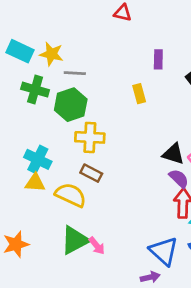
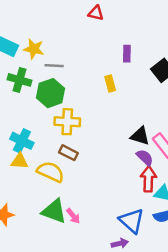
green triangle: (75, 240) -> (54, 211), turned 48

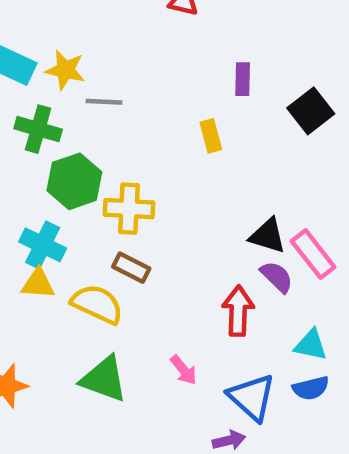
green hexagon: (51, 93) -> (74, 181), moved
red arrow: (148, 179) -> (238, 311), moved
pink arrow: (73, 216) -> (184, 370), moved

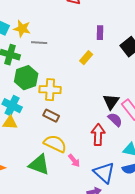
yellow rectangle: (211, 136) -> (86, 58), turned 56
black triangle: (268, 236) -> (111, 102), turned 48
yellow semicircle: (97, 304) -> (55, 144), moved

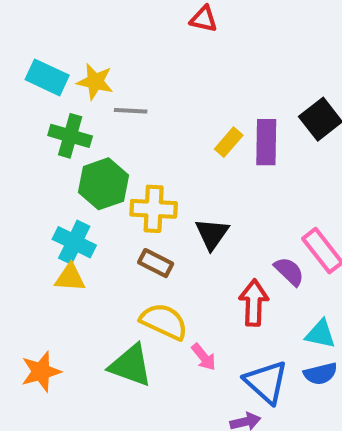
purple rectangle: (100, 33) -> (266, 142), moved, size x1.5
black triangle: (111, 102) -> (212, 234), moved

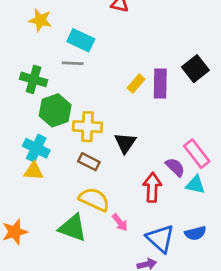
cyan rectangle: (47, 77) -> (81, 40), moved
yellow star: (95, 82) -> (40, 20), moved
cyan triangle: (320, 334) -> (195, 185), moved

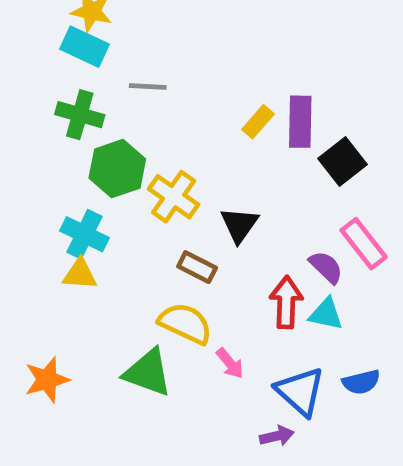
cyan rectangle: (81, 40) -> (84, 47), moved
black square: (195, 69) -> (342, 162), moved
yellow cross: (88, 127) -> (174, 197), turned 32
brown rectangle: (89, 162) -> (197, 267), moved
cyan triangle: (195, 185) -> (326, 314), moved

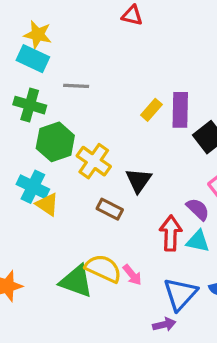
yellow triangle: (80, 274) -> (47, 204), moved, turned 30
yellow semicircle: (185, 323) -> (103, 268), moved
blue triangle: (300, 391) -> (180, 294), turned 30

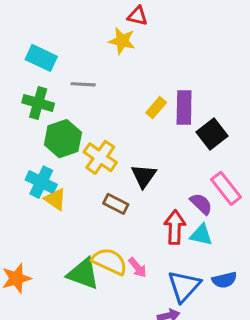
yellow star: (38, 35) -> (122, 41), moved

